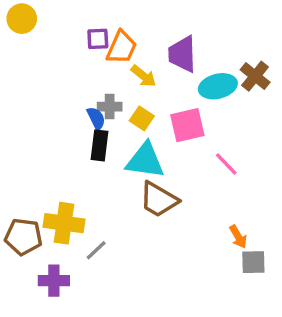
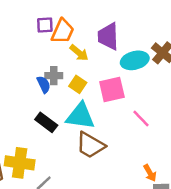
black rectangle: (100, 145) -> (46, 122), moved, turned -60

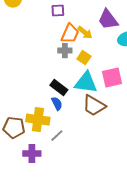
orange trapezoid: (63, 31) -> (70, 34), moved
purple trapezoid: (108, 36) -> (108, 20), turned -35
blue semicircle: (44, 84) -> (57, 104), moved
pink square: (112, 89) -> (112, 78), moved

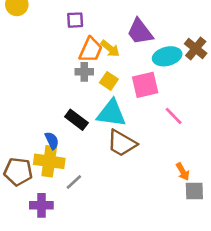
pink square: (112, 78) -> (145, 85), moved
blue semicircle: (57, 104) -> (52, 141), moved

